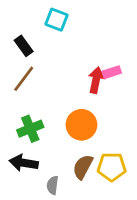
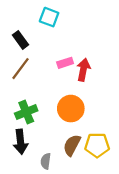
pink rectangle: (112, 72) -> (65, 63), moved
black arrow: (24, 163) -> (20, 142), turned -105

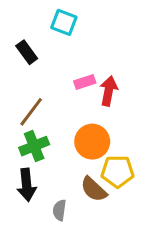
brown line: (20, 69) -> (31, 112), moved
brown semicircle: (72, 145) -> (94, 189), turned -75
yellow pentagon: (97, 145) -> (118, 171), moved

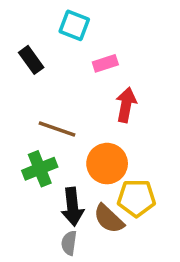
pink rectangle: (85, 82) -> (105, 63), moved
brown line: (31, 112) -> (57, 129), moved, turned 72
black arrow: (27, 185) -> (73, 207), moved

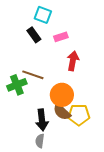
black rectangle: (31, 60) -> (34, 35), moved
green cross: (40, 169) -> (17, 85), moved
brown semicircle: (109, 219) -> (62, 112), moved

